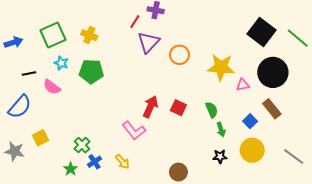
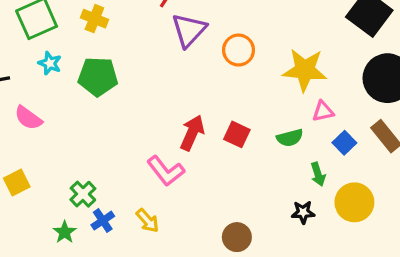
pink triangle: (243, 85) -> (323, 111), moved
pink semicircle: (52, 87) -> (28, 118), moved
green semicircle: (212, 110) -> (290, 138), turned 98
blue square: (250, 121) -> (344, 143), moved
green arrow: (221, 129) -> (318, 174), moved

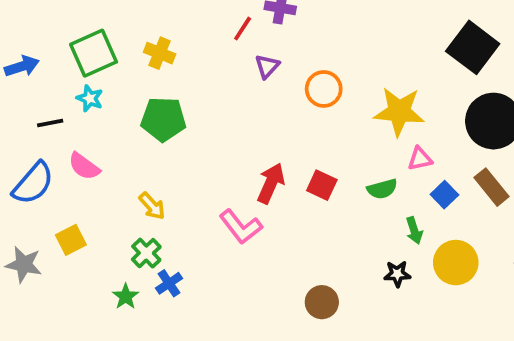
purple triangle: (189, 30) -> (267, 66), size x0.6
cyan star: (50, 63) -> (90, 98), moved
yellow arrow: (147, 221) -> (152, 206), moved

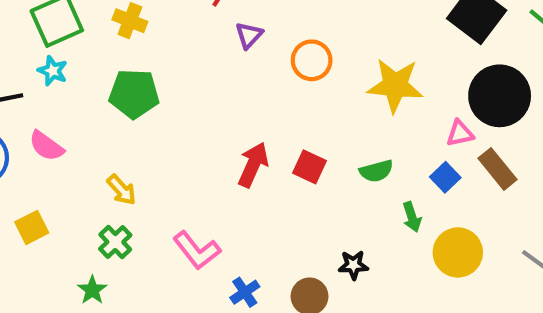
pink triangle: (420, 159) -> (460, 133), moved
pink L-shape: (241, 227) -> (197, 250), moved
black star: (397, 274) -> (353, 265), moved
blue cross: (169, 283) -> (245, 292), moved

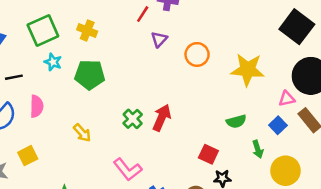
cyan star: (53, 71) -> (53, 62), moved
pink semicircle: (46, 146) -> (37, 106), turned -125
red square: (310, 167) -> (208, 154), moved
green cross: (115, 242) -> (133, 119), moved

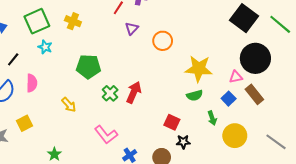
yellow star: (248, 70) -> (199, 69), moved
green pentagon: (90, 75) -> (88, 67), moved
black line: (14, 77) -> (13, 59), turned -40

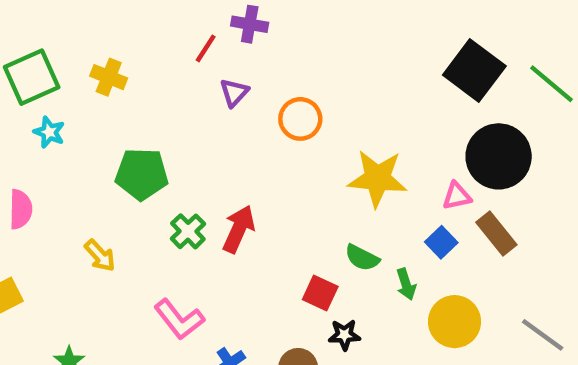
green semicircle: (195, 95) -> (362, 258), moved, turned 42

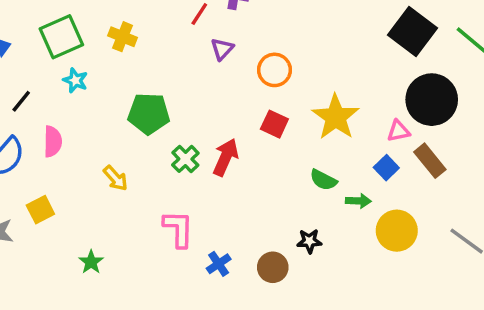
yellow star: (377, 178) -> (336, 117), turned 30
green arrow: (406, 284) -> (358, 201), turned -70
red square: (320, 293) -> (274, 124), moved
pink L-shape: (179, 319) -> (178, 229), turned -141

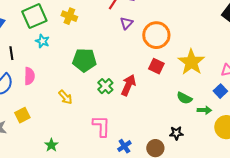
orange circle: (274, 70) -> (156, 35), size x1.4
black line: (21, 101) -> (11, 53), turned -48

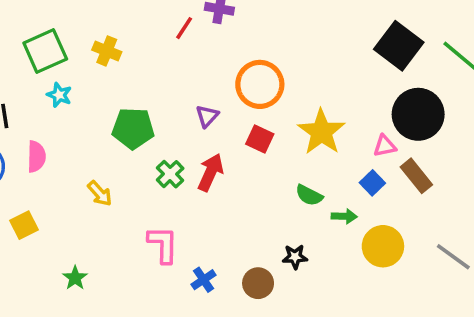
purple triangle: (126, 23) -> (207, 116), moved

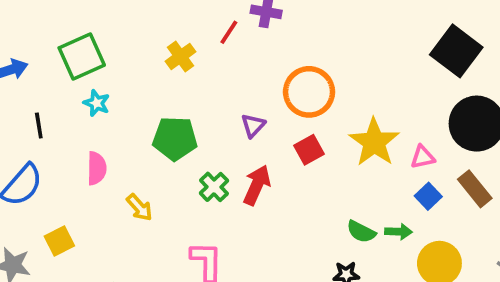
yellow cross: (107, 51) -> (180, 57), moved, turned 32
red square: (260, 139) -> (309, 150), turned 36
pink triangle: (385, 146) -> (423, 157), moved
pink semicircle: (36, 157) -> (97, 168), moved
green semicircle: (309, 195) -> (361, 232), moved

